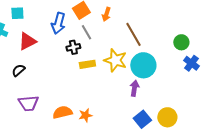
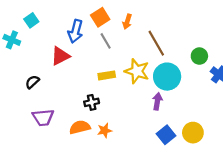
cyan square: (17, 13) -> (31, 20), turned -32
red triangle: (27, 41) -> (60, 56), moved
green circle: (181, 42) -> (199, 56), moved
black cross: (73, 47) -> (92, 102), moved

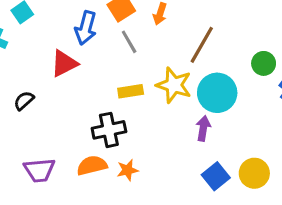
brown line: (156, 43) -> (202, 45), turned 60
black cross: (92, 102) -> (109, 130), size x1.5
purple trapezoid: (43, 117) -> (39, 170), moved

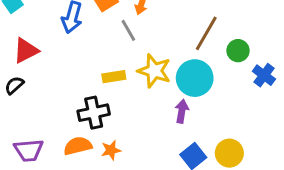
gray line: (129, 42) -> (128, 30), moved
brown line: (202, 45) -> (206, 33), moved
red triangle: (64, 63) -> (26, 51), moved

